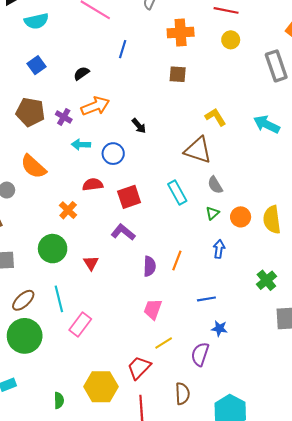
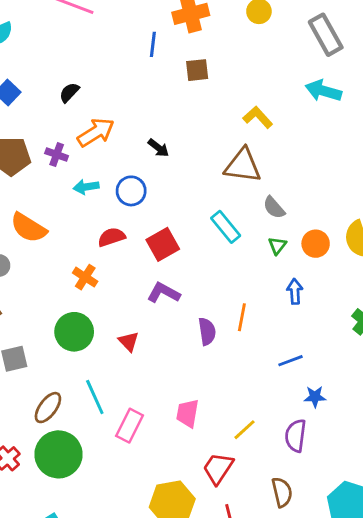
blue line: (123, 49) -> (153, 44), moved
cyan arrow: (267, 124) -> (323, 91), moved
pink trapezoid: (153, 309) -> (188, 413), moved

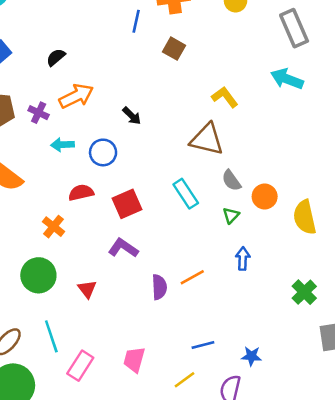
brown square: (197, 70) -> (174, 49), turned 30
orange circle: (316, 244) -> (265, 197), moved
orange line: (242, 317) -> (192, 277), turned 45
blue line: (290, 361) -> (203, 345), moved

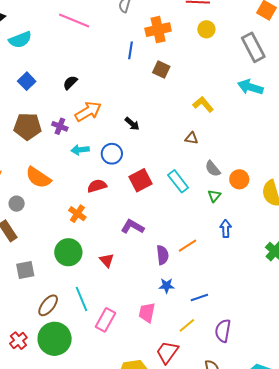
brown triangle: (207, 139) -> (192, 138), size x0.5
red square: (127, 204) -> (141, 180), moved
blue star: (251, 356) -> (167, 286), moved

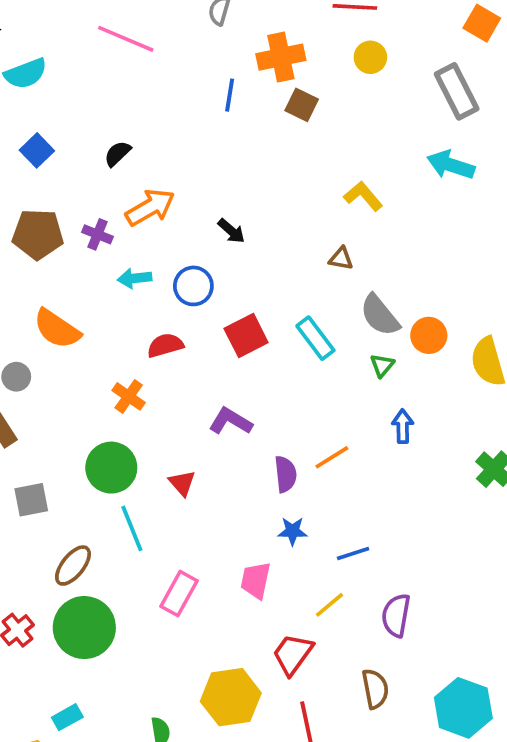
brown square: (161, 70) -> (302, 105), moved
gray semicircle: (213, 169) -> (380, 315), size x1.4
cyan line: (82, 299) -> (132, 528), moved

